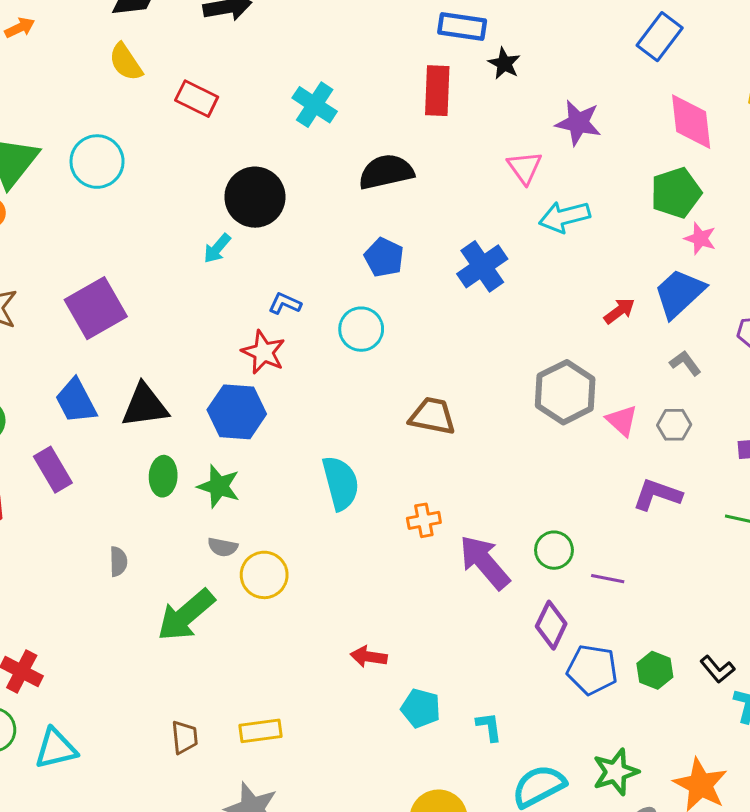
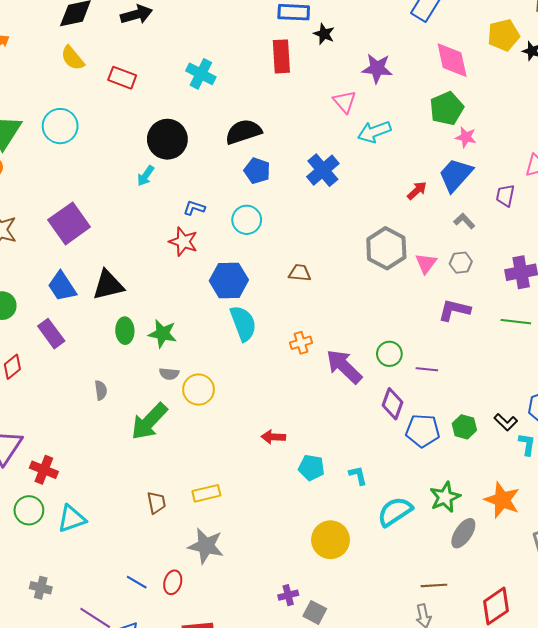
black semicircle: (386, 172) -> (243, 132), moved
blue hexagon: (237, 412) -> (229, 280), moved
brown trapezoid: (432, 416) -> (300, 273), size x0.7
pink triangle: (622, 421) -> (426, 263), turned 30

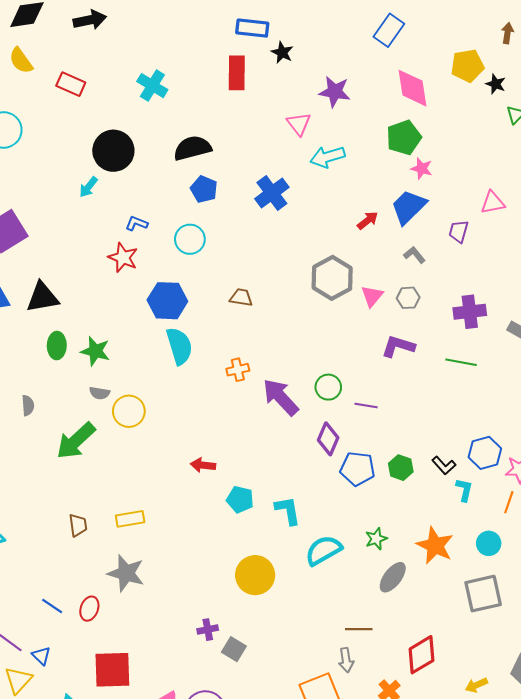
cyan L-shape: (358, 475) -> (288, 511), size x1.4
green star: (445, 497) -> (376, 539), size x0.7

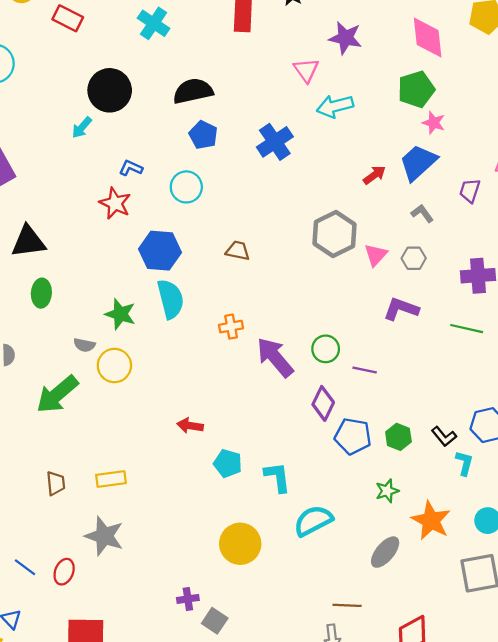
green star: (95, 351) -> (120, 314), moved
green star: (376, 539) -> (387, 491), moved

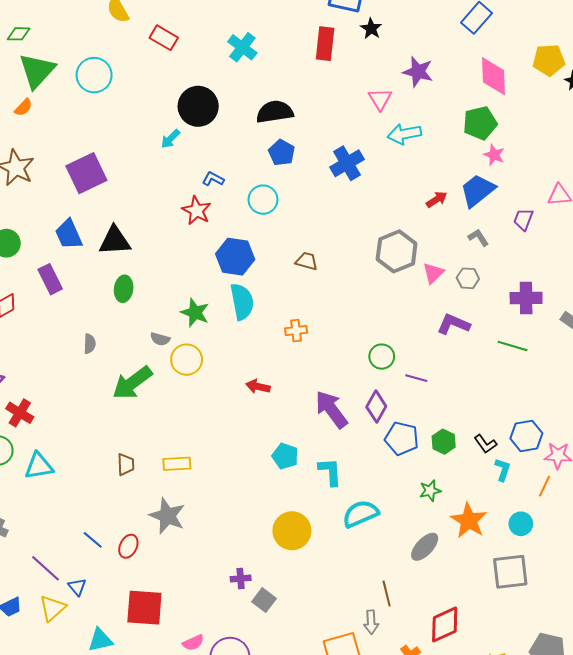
purple arrow: (275, 357) -> (331, 409), moved
red arrow: (190, 426) -> (258, 387), moved
brown line: (347, 605) -> (387, 594), turned 70

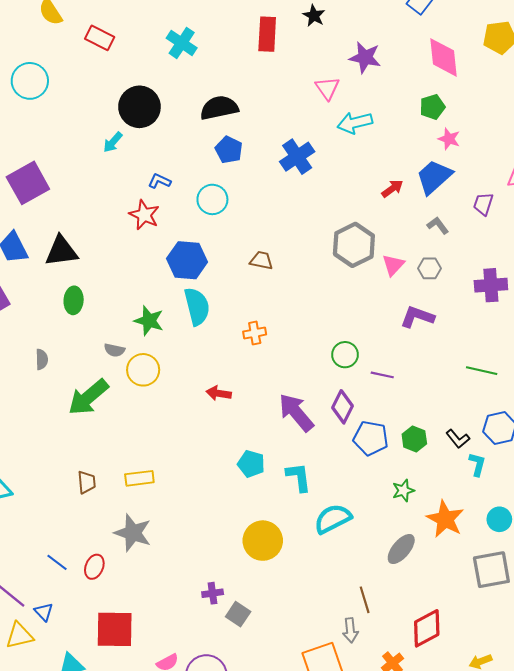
green pentagon: (480, 123) -> (432, 107), size x0.7
green line: (513, 346) -> (482, 371), moved
yellow triangle: (52, 608) -> (20, 635), turned 32

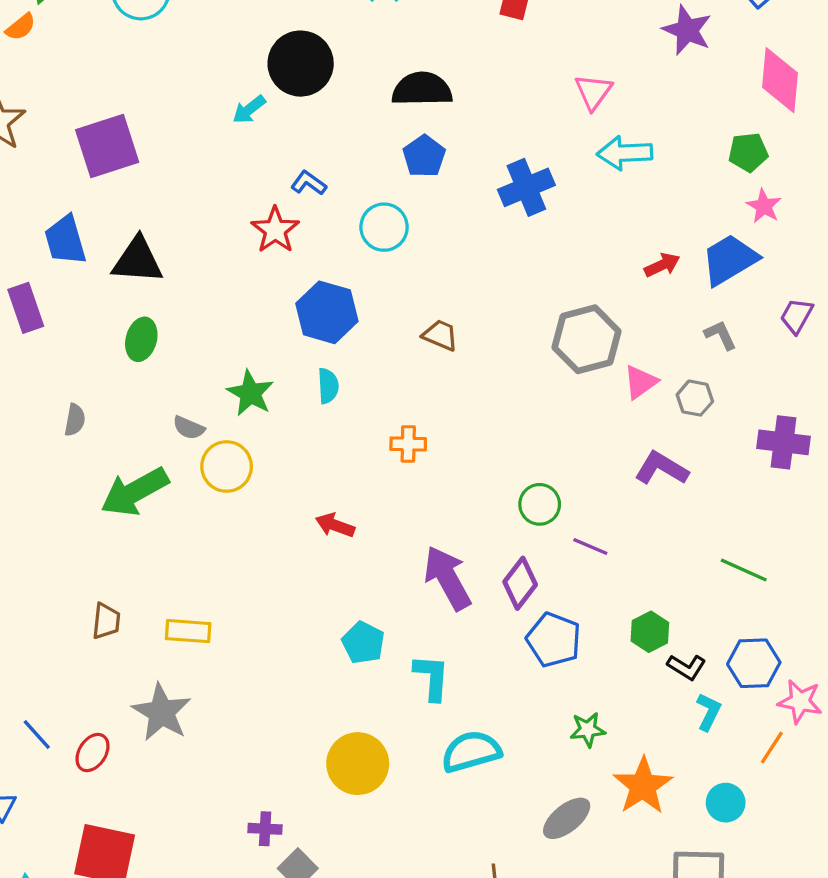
purple star: (365, 57) -> (687, 30), moved
cyan semicircle: (197, 306) -> (328, 386), size x0.6
green hexagon: (414, 439) -> (650, 632), moved
black L-shape: (458, 439) -> (687, 667), turned -30

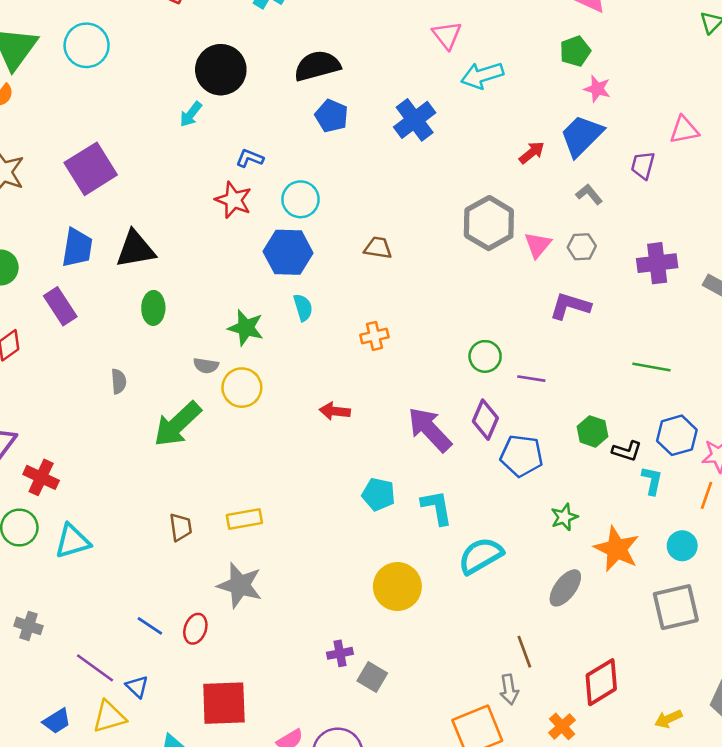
cyan circle: (384, 227) -> (300, 199), moved
blue trapezoid: (65, 240) -> (77, 248), turned -141

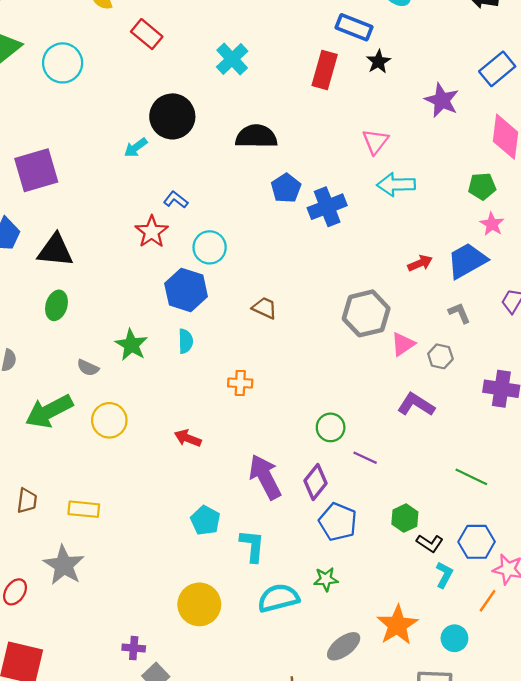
blue pentagon: (332, 116) -> (286, 188), moved
yellow circle: (242, 388) -> (109, 420), moved
green star: (564, 517) -> (326, 579), moved

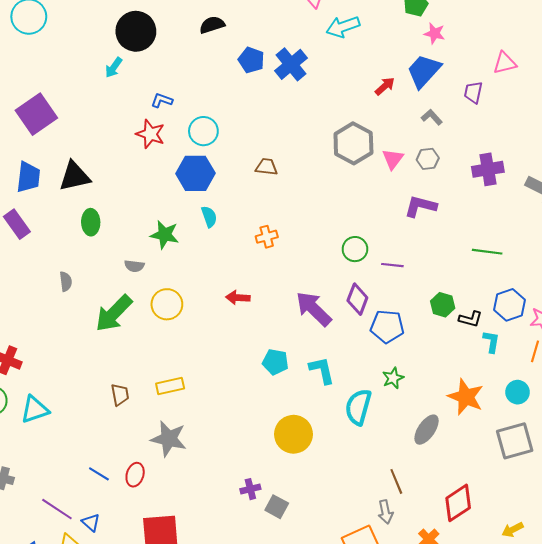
black semicircle: (256, 136) -> (212, 25), size x0.7
cyan semicircle: (278, 598) -> (358, 407), turned -42

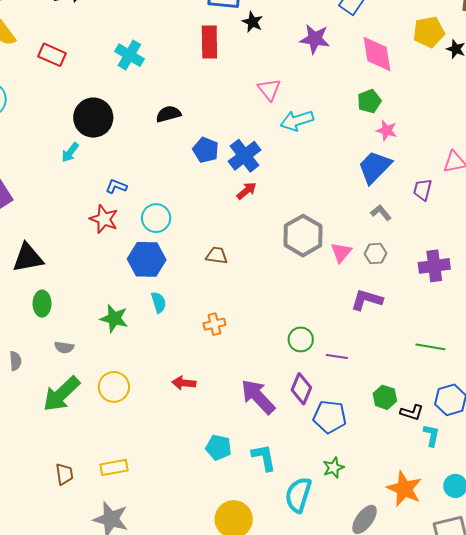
red arrow: (385, 86) -> (247, 191), moved
gray semicircle: (134, 266) -> (64, 347), moved

